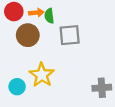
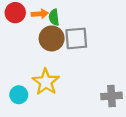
brown circle: (28, 35) -> (52, 38), moved

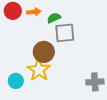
green semicircle: (54, 17) -> (54, 18), moved, turned 72
brown circle: (52, 38) -> (44, 52), moved

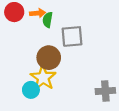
green semicircle: (54, 18) -> (48, 20), moved, turned -56
cyan circle: (16, 81) -> (31, 90), moved

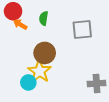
orange arrow: (38, 13) -> (20, 24), moved, turned -144
gray square: (72, 36) -> (82, 30), moved

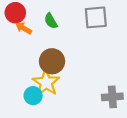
green semicircle: (44, 18) -> (51, 21), turned -40
gray square: (82, 30) -> (96, 17), moved

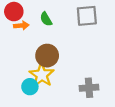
orange arrow: (24, 28) -> (21, 26), turned 144
gray cross: (112, 97) -> (89, 88), moved

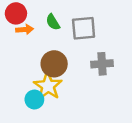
gray square: (87, 16) -> (84, 28), moved
gray cross: (89, 88) -> (102, 64), moved

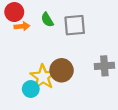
brown circle: (54, 64) -> (62, 70), moved
gray cross: (102, 64) -> (104, 66), moved

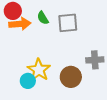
orange arrow: (22, 26) -> (20, 24), size x1.5
brown circle: (62, 70) -> (71, 77), moved

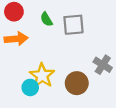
orange arrow: (20, 24) -> (16, 39), moved
gray cross: (95, 60) -> (103, 65), turned 36

